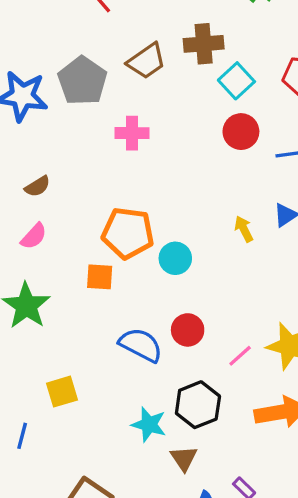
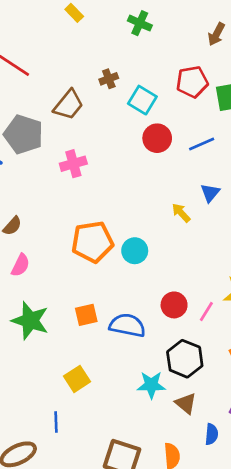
brown cross: (204, 44) -> (109, 79), size x0.6
orange square: (100, 277) -> (86, 315), moved
red circle: (188, 330) -> (174, 305), moved

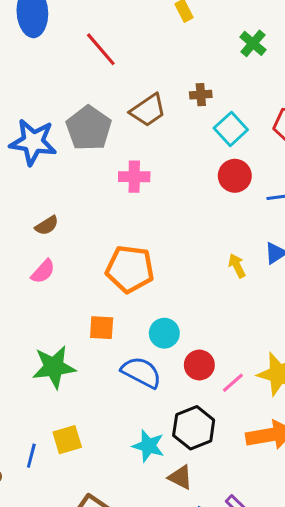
cyan circle: (135, 251) -> (164, 333), moved
orange square: (86, 315) -> (102, 328), moved
green star: (30, 321) -> (54, 367), moved, turned 30
yellow square: (77, 379) -> (67, 440), moved
brown triangle: (186, 403) -> (180, 477), turned -30

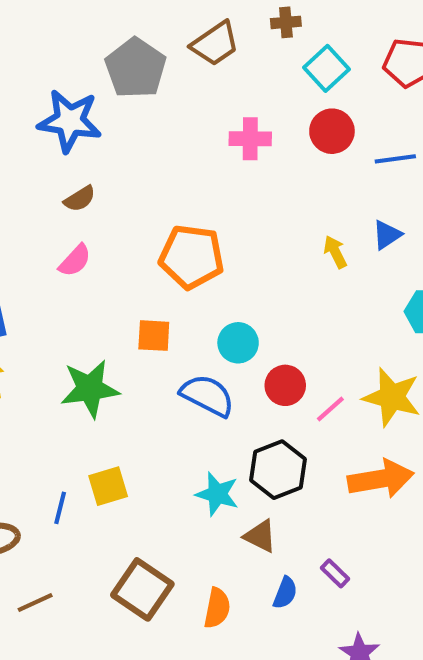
blue star: (33, 142) -> (70, 121), moved
pink cross: (134, 177) -> (250, 139), moved

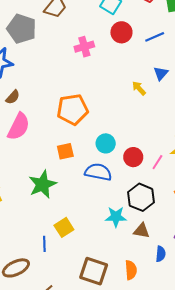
pink semicircle: (75, 260) -> (19, 127), size x1.6

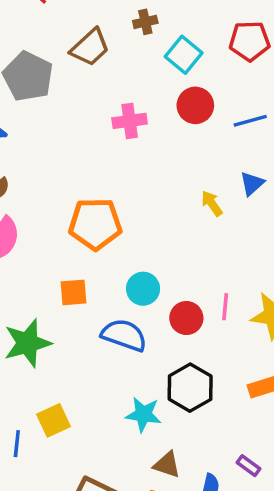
pink line: (157, 162) -> (225, 307), moved, turned -35
brown triangle: (142, 231) -> (167, 465), moved

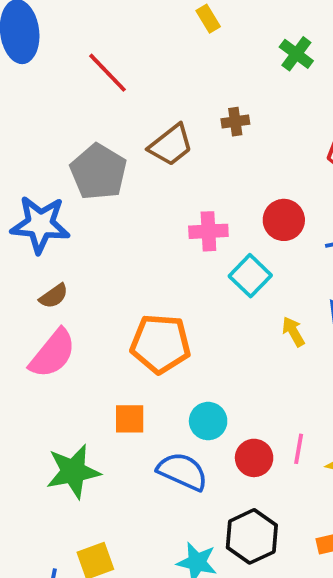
cyan square: (184, 55) -> (250, 276), moved

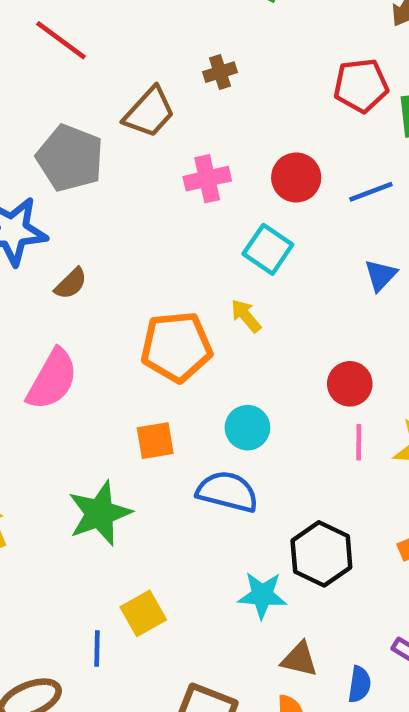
pink cross: (208, 231) -> (207, 179), moved
brown semicircle: (54, 296) -> (71, 284), moved
yellow arrow: (293, 332) -> (246, 316), moved
red circle: (254, 458) -> (350, 384), moved

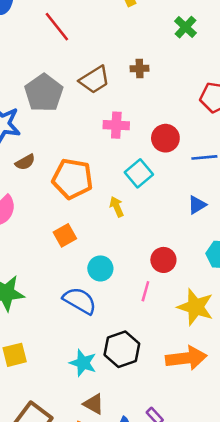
orange pentagon: (176, 347) -> (72, 179), moved
orange square: (155, 441) -> (65, 235), moved, turned -35
pink line: (359, 442) -> (145, 291), moved

